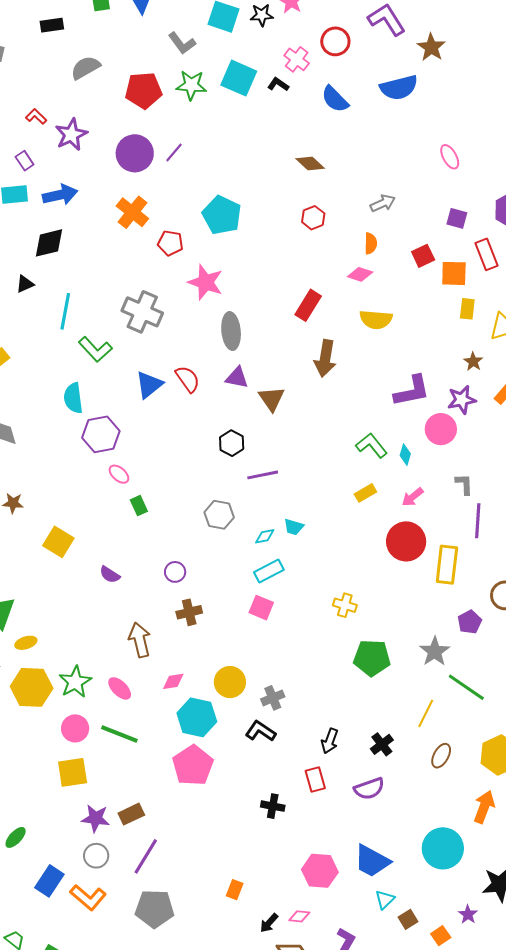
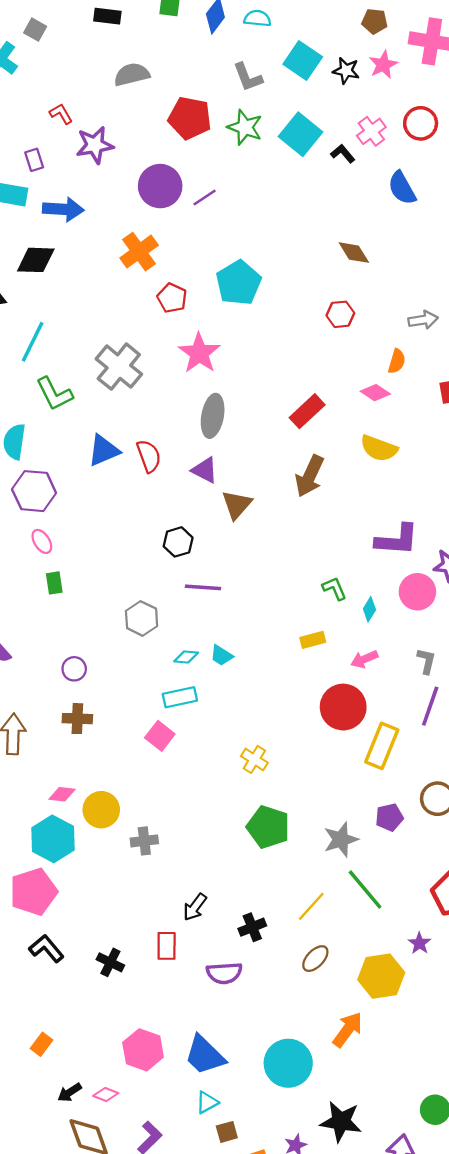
green L-shape: (372, 446) -> (334, 588), size x0.7
pink diamond: (173, 681) -> (62, 794), moved
black L-shape: (261, 731) -> (46, 949), moved

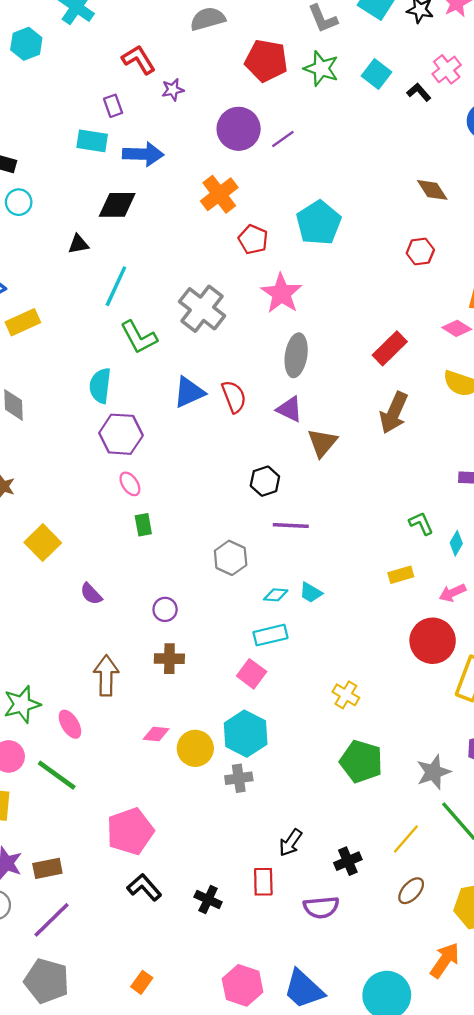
red L-shape: (61, 114) -> (139, 60), size x1.4
cyan square: (301, 134) -> (376, 74), size x0.7
purple star: (95, 145) -> (173, 90), size x0.6
cyan hexagon: (53, 839) -> (246, 734), moved

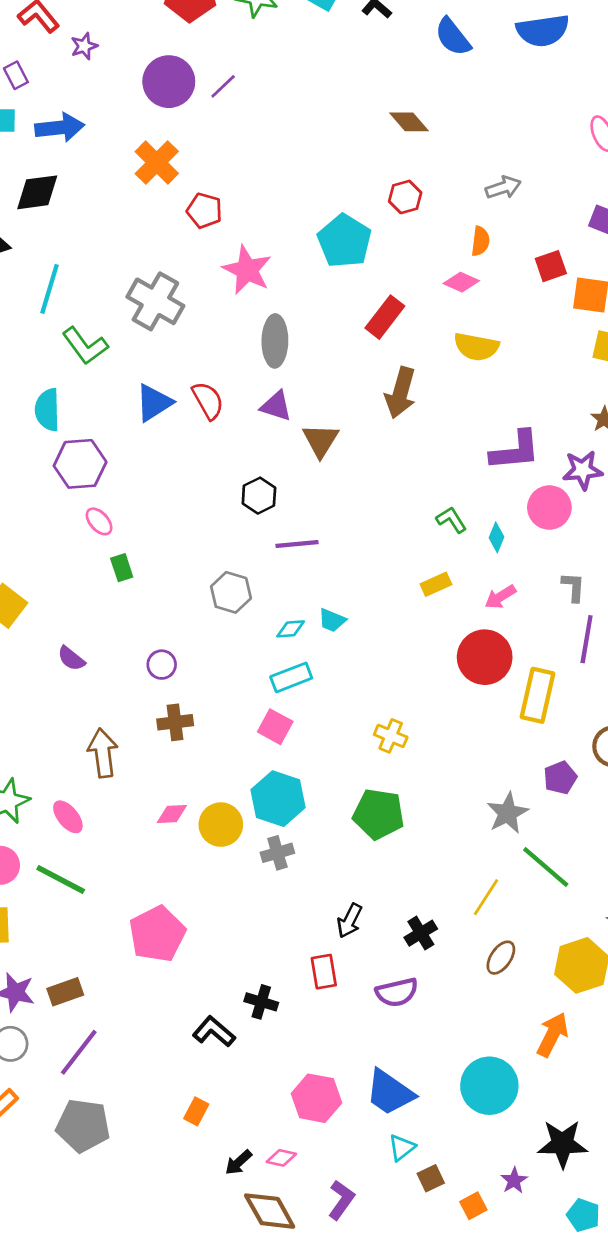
cyan pentagon: (319, 223) -> (344, 241), moved
green pentagon: (361, 761) -> (379, 814), moved
black L-shape: (144, 887) -> (214, 1032), moved

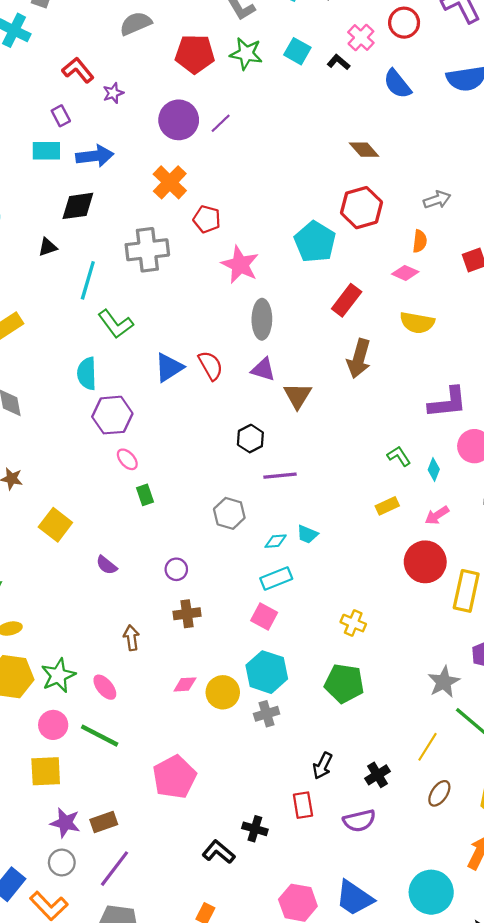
red hexagon: (405, 197) -> (361, 208), size x1.6
gray cross: (155, 301) -> (147, 250), moved, turned -36
brown arrow: (103, 753) -> (131, 638), size x0.7

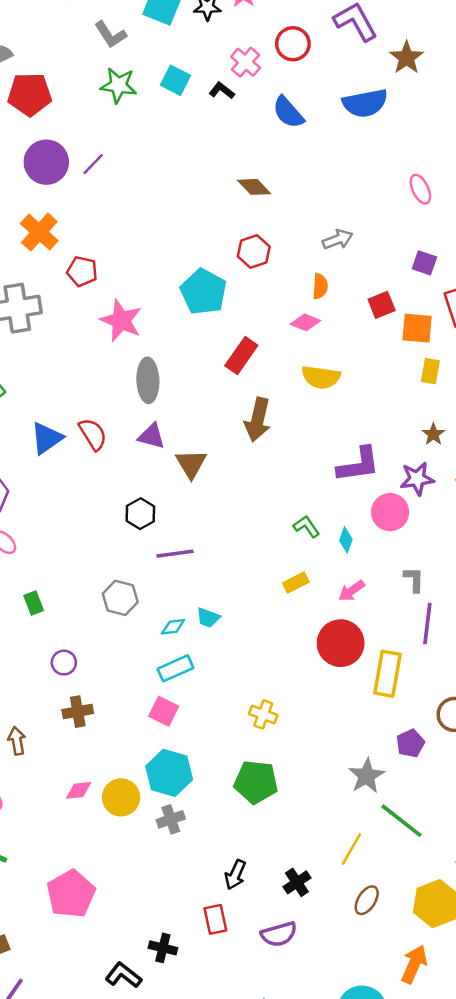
red pentagon: (195, 54) -> (30, 94), moved
red hexagon: (361, 208) -> (254, 252), size x0.7
green rectangle: (145, 495) -> (34, 603), moved

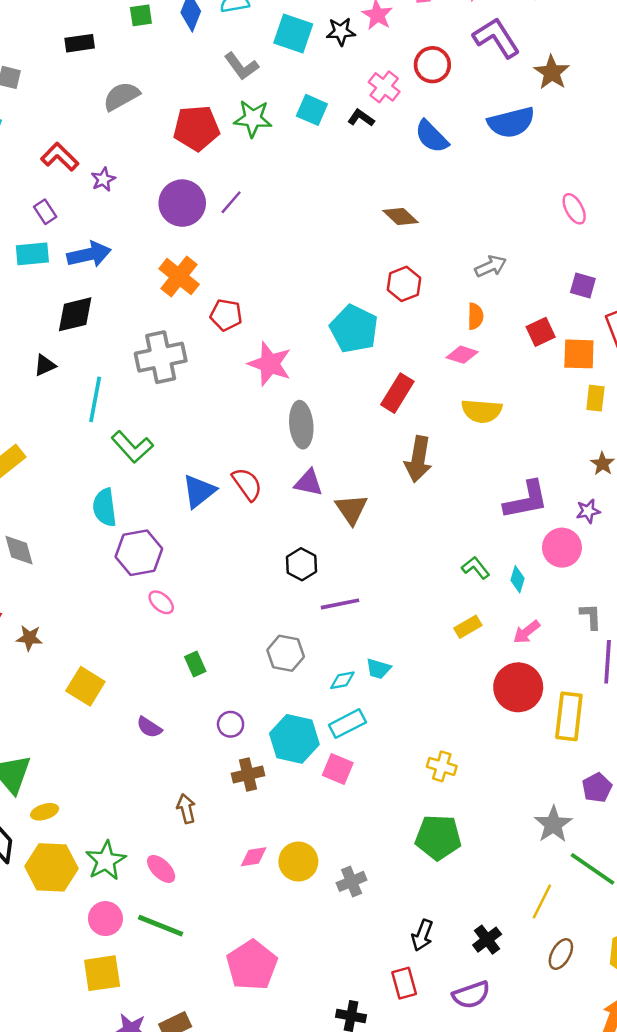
red pentagon: (30, 94) -> (196, 128), moved
purple star: (417, 479) -> (588, 511), size x0.7
cyan hexagon: (169, 773) -> (294, 739), moved

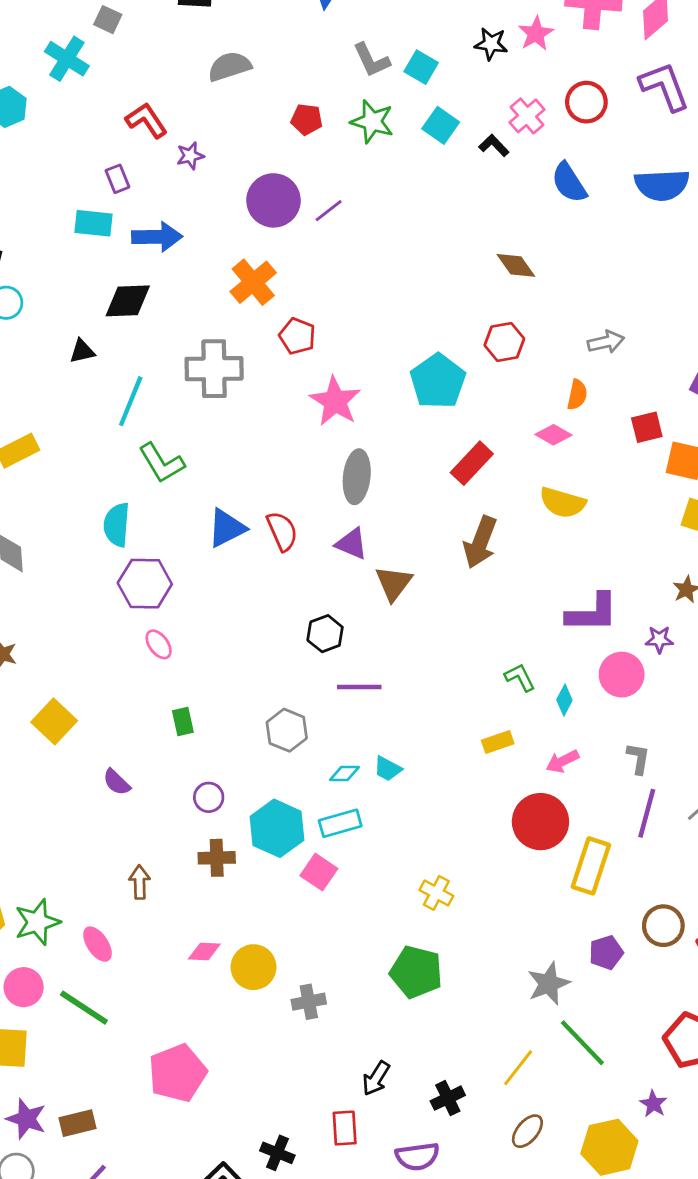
cyan square: (293, 33) -> (421, 67), moved, size x0.7
red pentagon: (196, 128) -> (307, 119), size x0.6

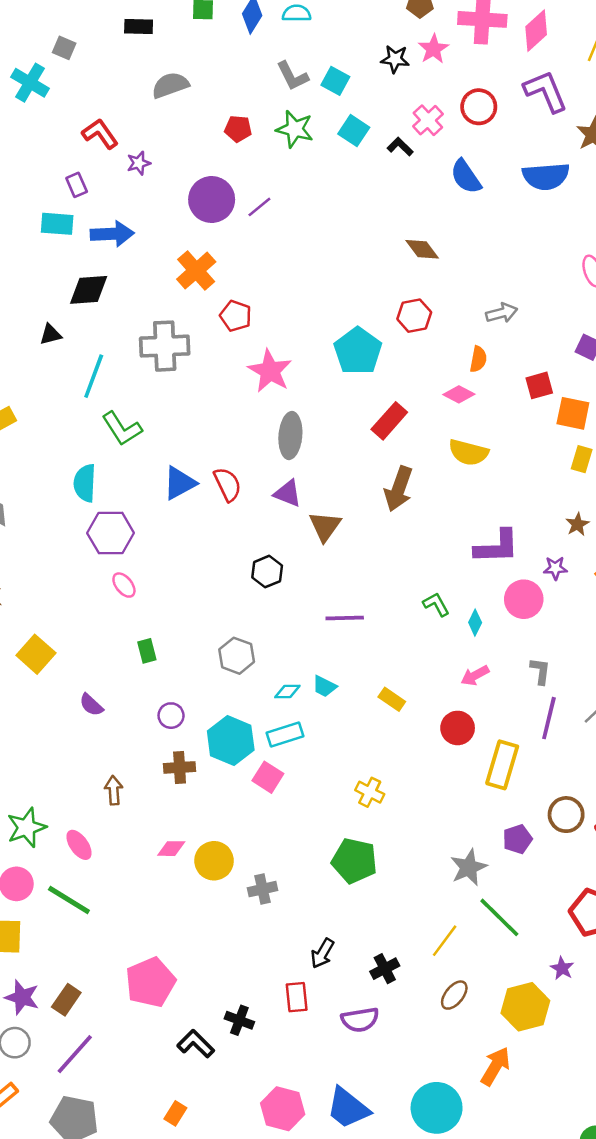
purple line: (359, 687) -> (345, 618), moved
yellow rectangle: (498, 742) -> (392, 699), moved, turned 55
red circle: (540, 822) -> (458, 728), size x0.7
pink pentagon: (178, 1073) -> (150, 982), moved
brown rectangle: (77, 1123) -> (66, 1000), turned -40

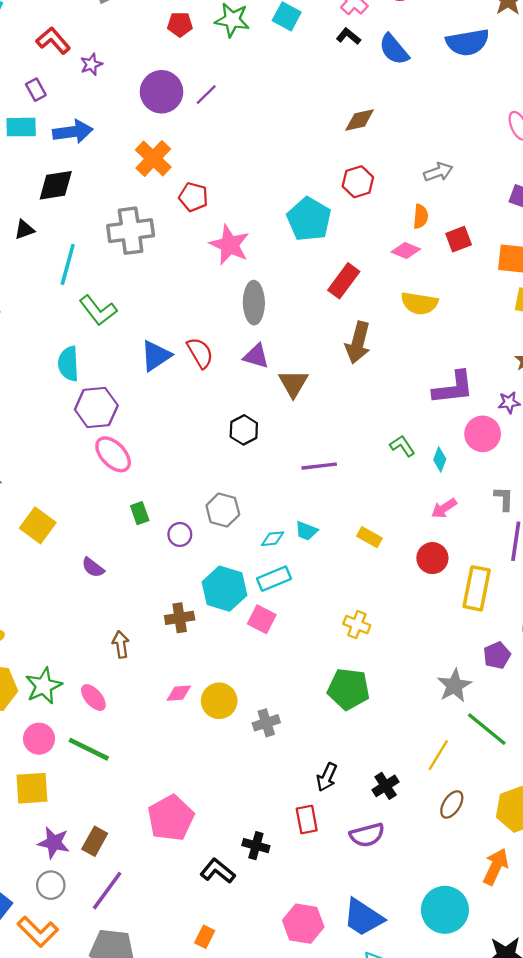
black L-shape: (400, 147) -> (348, 36), moved
brown diamond: (422, 249) -> (360, 120), turned -60
red square: (539, 385) -> (459, 239), moved
pink ellipse: (124, 585) -> (113, 454), size x1.6
purple circle: (171, 716) -> (180, 534), moved

